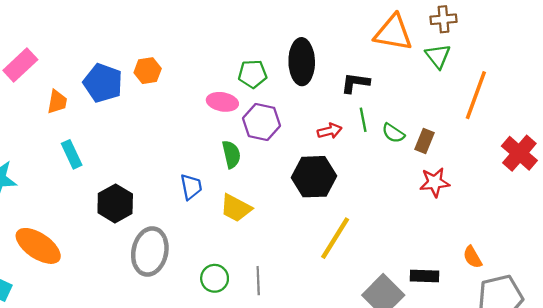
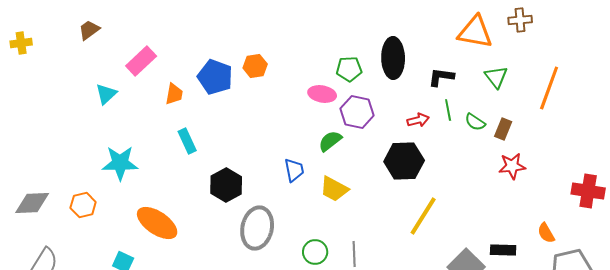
green triangle: (438, 56) -> (496, 77), moved
red cross: (519, 153) -> (588, 191), moved, turned -32
green semicircle: (231, 154) -> (330, 141), turned -115

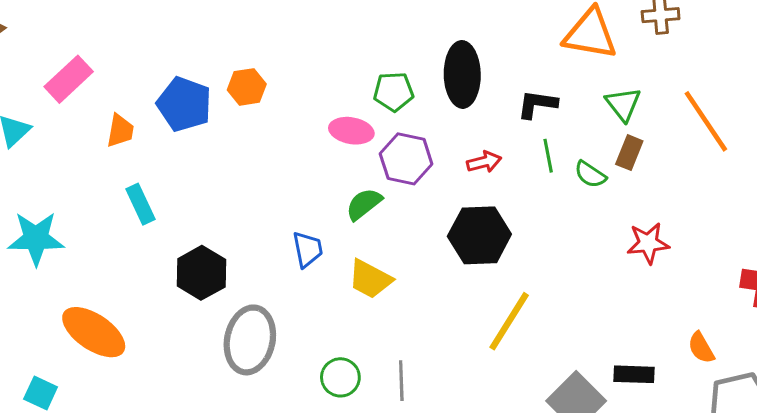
orange line: (549, 88) -> (706, 121), turned -54
red arrow: (418, 120) -> (484, 162), moved
brown rectangle: (503, 129) -> (629, 153), moved

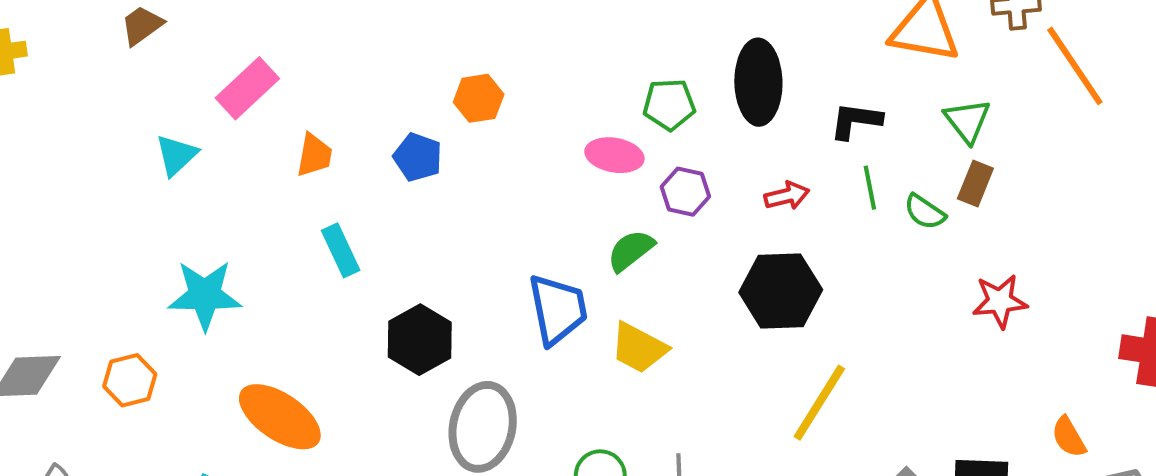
blue pentagon: (184, 104) -> (418, 157), moved, size x0.7
orange line: (706, 121) -> (1075, 66), moved
purple hexagon: (406, 159) -> (685, 192), size x0.7
blue trapezoid: (308, 249) -> (558, 309), size x1.5

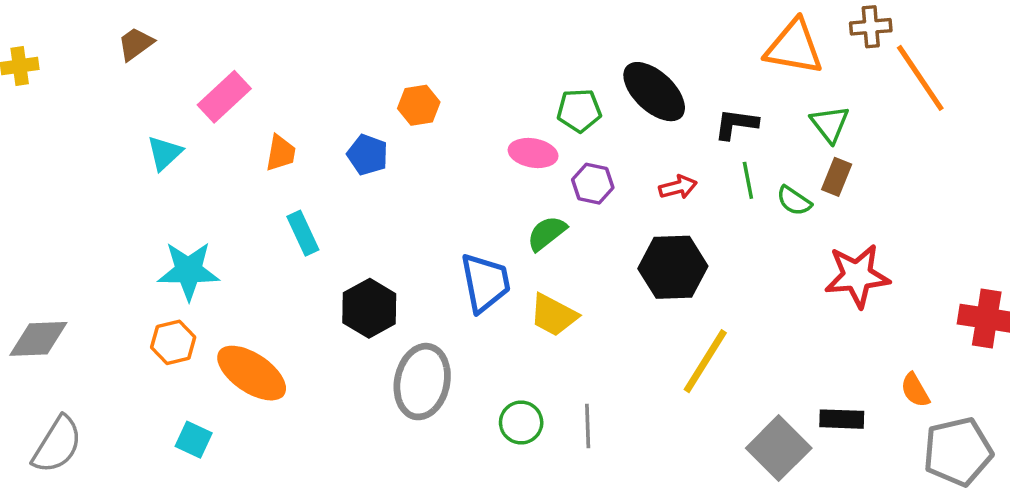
black ellipse: (758, 82) -> (654, 92), turned -46
red star: (1000, 301) -> (857, 276), size x1.4
orange hexagon: (130, 380) -> (173, 342), moved

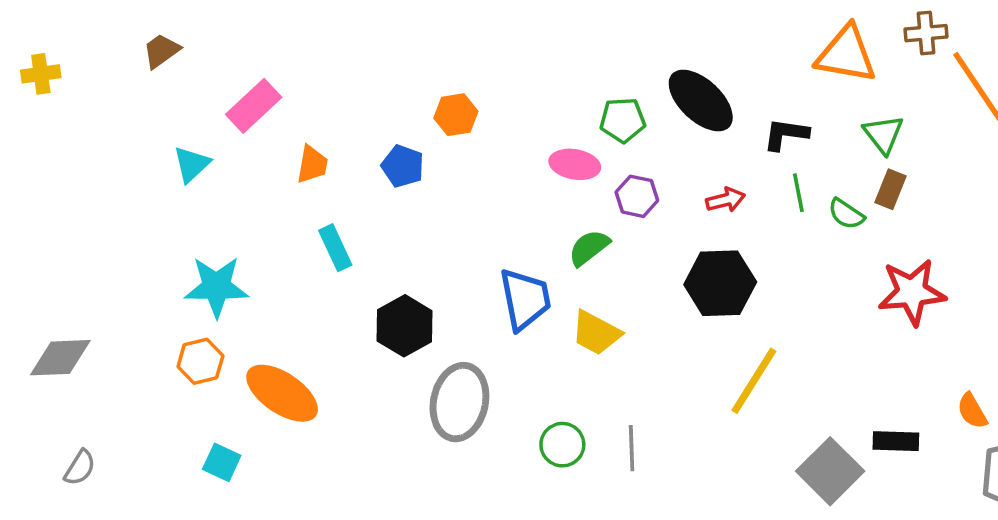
gray semicircle: (57, 445) -> (80, 468), size x0.6

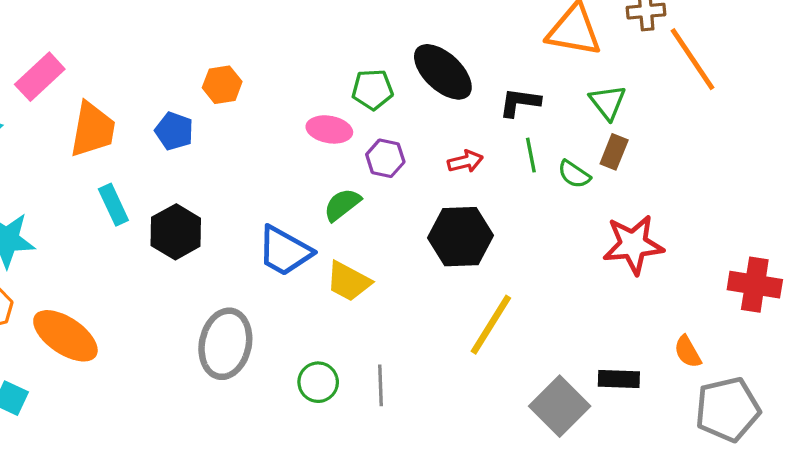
orange trapezoid: (312, 164) -> (93, 129), size x1.6
blue trapezoid: (525, 299) -> (285, 251), turned 130
black hexagon: (404, 326) -> (176, 232), moved

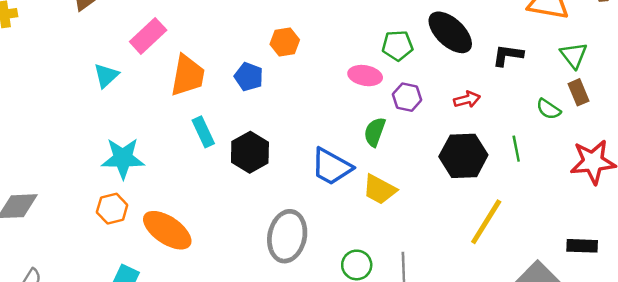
brown rectangle: (614, 152) -> (579, 92), turned -45
green line: (531, 155) -> (516, 149), moved
green semicircle: (342, 205) -> (375, 132), turned -32
black rectangle: (619, 379) -> (582, 246), moved

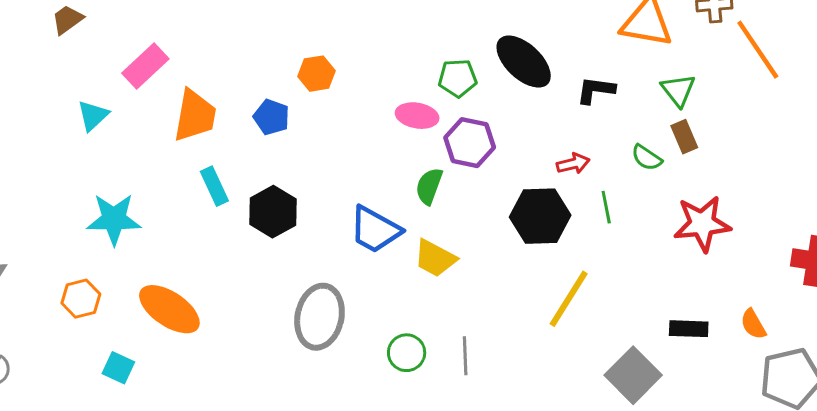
purple hexagon: (407, 97) -> (470, 143), size x1.4
red arrow: (467, 100) -> (573, 164), moved
orange hexagon: (112, 209) -> (81, 299), moved

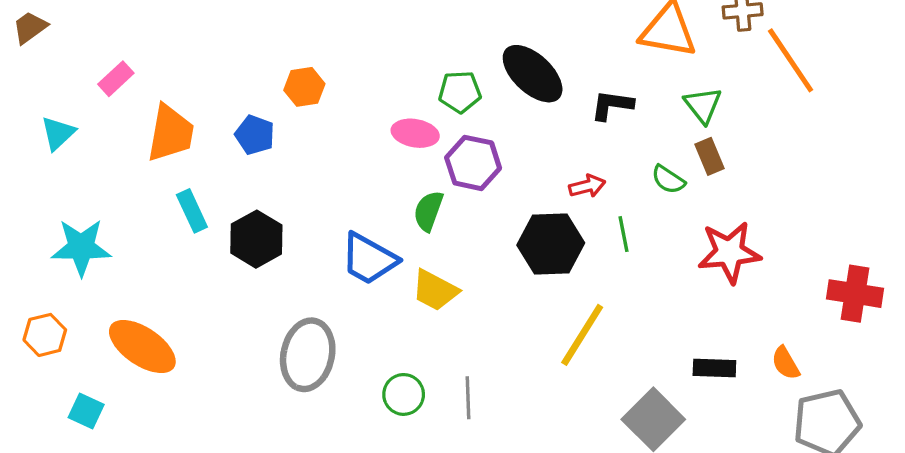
pink rectangle: (145, 66) -> (116, 79), size x0.7

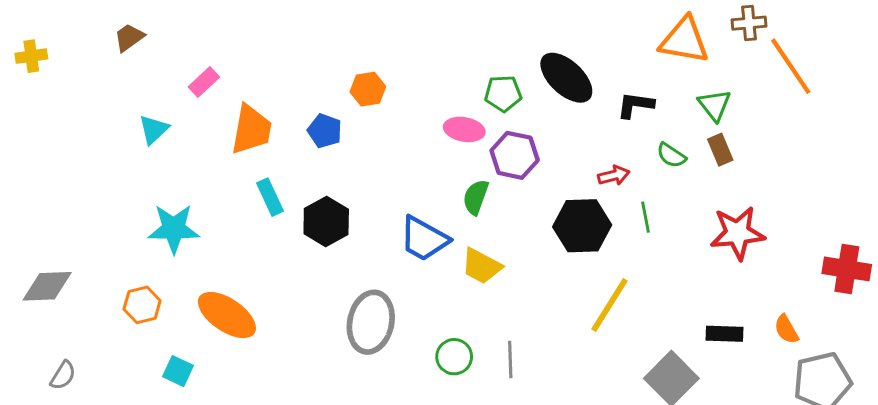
green semicircle: (668, 180) -> (671, 155), moved

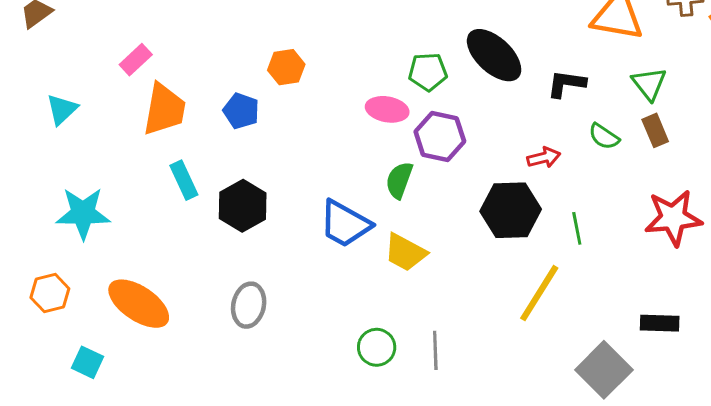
pink rectangle: (204, 82) -> (136, 60), moved
green line: (645, 217) -> (577, 228), moved
gray ellipse: (371, 322) -> (249, 305), moved, size x0.7

